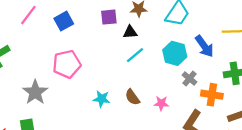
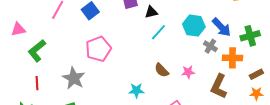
blue arrow: (204, 46) -> (221, 27), moved
cyan star: (102, 99) -> (136, 90), moved

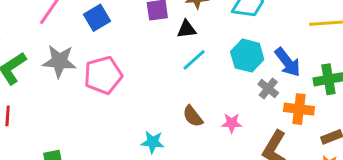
gray star: (74, 78) -> (59, 61), moved, turned -30

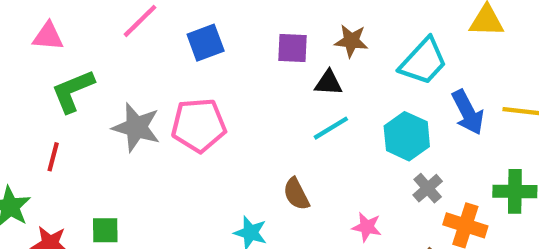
gray star: (59, 61) -> (136, 127), moved
blue arrow: (288, 62) -> (468, 112), moved
brown semicircle: (193, 116) -> (296, 194), moved

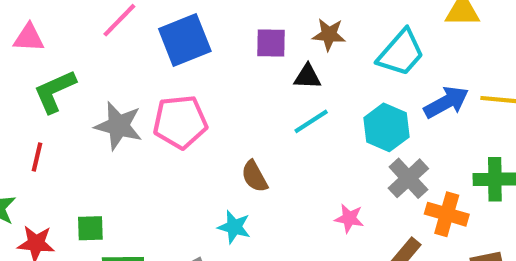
blue square: (206, 43) -> (185, 40), size x1.4
blue arrow: (468, 112) -> (446, 102), turned -90
gray cross: (428, 188) -> (408, 178), size x1.4
brown semicircle: (296, 194) -> (254, 176), moved

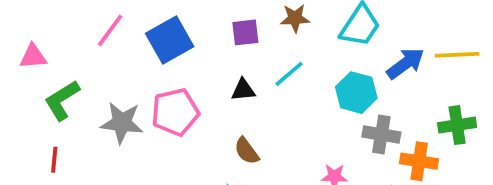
black triangle: (308, 77) -> (243, 90), moved
cyan line: (311, 121) -> (289, 74), moved
gray cross: (408, 178) -> (381, 134), turned -30

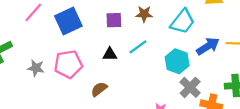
gray star: (122, 123) -> (36, 68), size x0.7
gray cross: (381, 134) -> (190, 87), turned 30
brown semicircle: (247, 151) -> (99, 89), moved, turned 84

